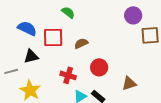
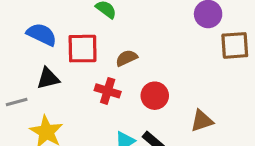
red cross: (68, 75) -> (108, 91), moved

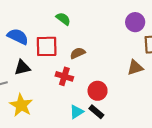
red circle: (155, 96) -> (98, 91), moved
brown triangle: (202, 121) -> (135, 68), moved

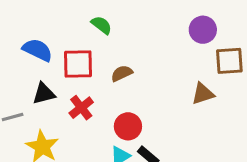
red cross: (64, 76) -> (81, 108), moved, turned 35
red circle: (98, 91) -> (128, 126), moved

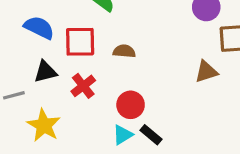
brown semicircle: (122, 73) -> (124, 51), turned 30

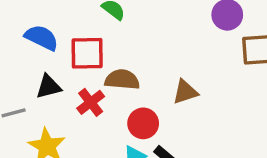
brown semicircle: (124, 51) -> (122, 80), moved, size x1.4
brown triangle: (206, 72) -> (185, 92), moved

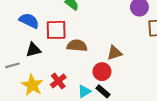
red cross: (91, 102) -> (58, 81), moved
red circle: (143, 123) -> (102, 72), moved

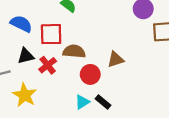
red circle: (102, 72) -> (90, 74), moved
red cross: (58, 81) -> (48, 65), moved

